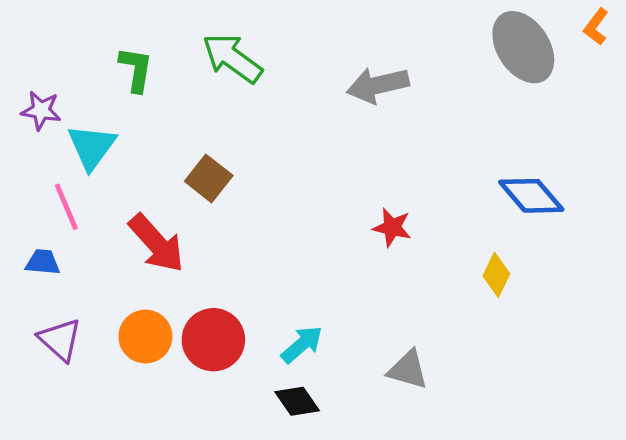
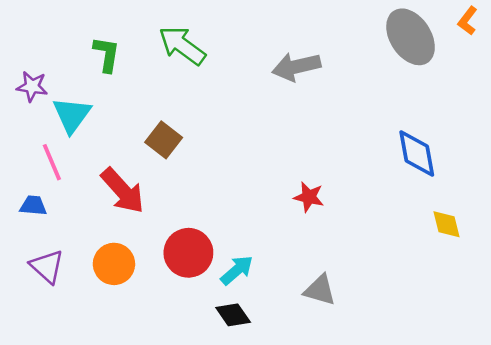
blue diamond: (531, 196) -> (417, 154), turned 30
red star: (392, 227) -> (309, 197), moved
yellow diamond: (496, 275) -> (447, 224), moved, turned -40
red circle: (213, 340) -> (188, 253), moved

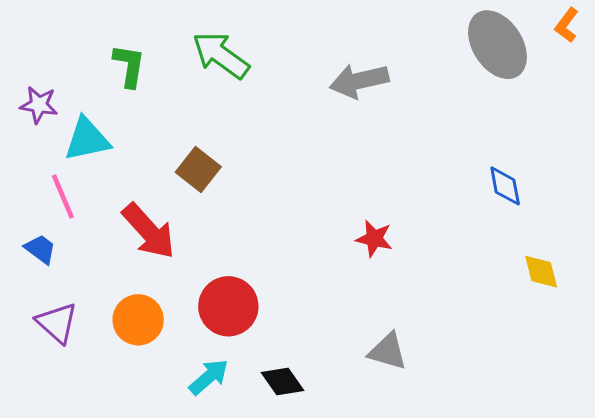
cyan triangle: (72, 115) -> (87, 139), turned 42
blue diamond: (417, 154) -> (505, 186), size x0.7
blue trapezoid: (33, 206) -> (40, 249), turned 32
cyan arrow: (237, 270) -> (209, 377), moved

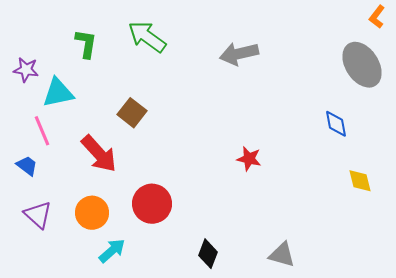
gray ellipse: (497, 45) -> (362, 65), moved
gray triangle: (388, 351) -> (282, 255), moved
cyan arrow: (209, 377) -> (112, 251), moved
black diamond: (282, 381) -> (208, 254), moved, turned 56

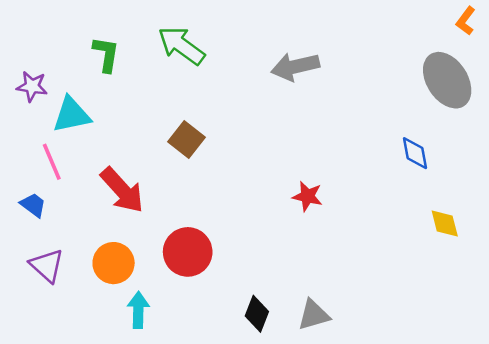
brown square: (132, 113) -> (186, 139), moved
cyan arrow: (112, 251) -> (138, 310), turned -48
gray triangle: (282, 255) -> (314, 315), moved, turned -32

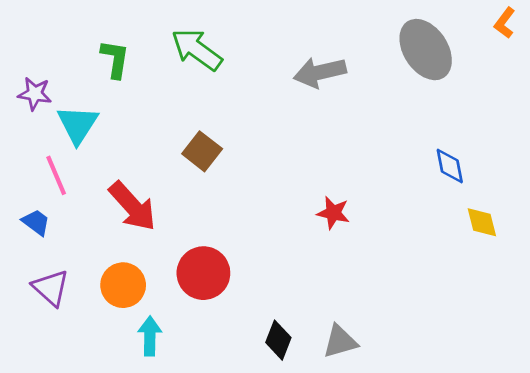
gray ellipse: (447, 80) -> (426, 50), moved
cyan triangle: (72, 115) -> (78, 125), turned -45
yellow diamond: (445, 224) -> (482, 222), moved

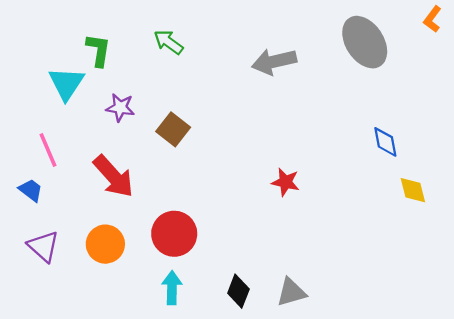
green arrow: (197, 50) -> (168, 42), size x0.7
purple star: (35, 94) -> (120, 108), moved
cyan triangle: (78, 125) -> (66, 83), moved
cyan arrow: (150, 336) -> (172, 288), moved

